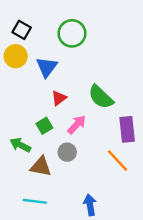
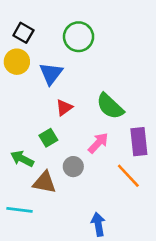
pink arrow: (77, 125) -> (98, 143), moved
cyan line: (35, 201) -> (20, 210), moved

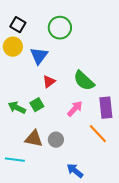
green arrow: (22, 159) -> (17, 108), moved
gray circle: (73, 167) -> (56, 140), moved
blue arrow: (98, 224) -> (75, 171), turned -42

